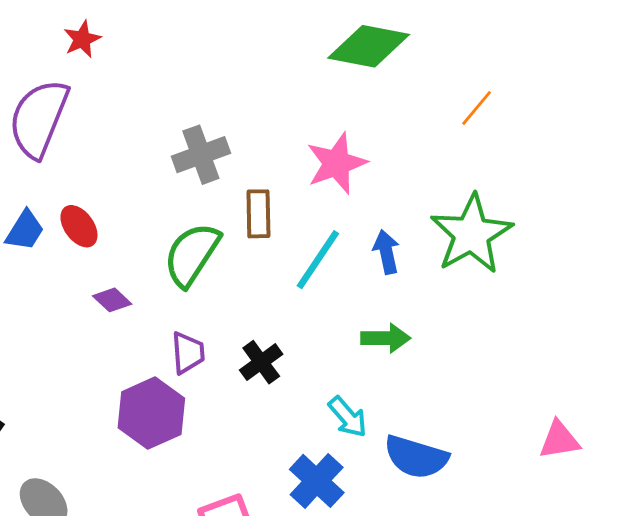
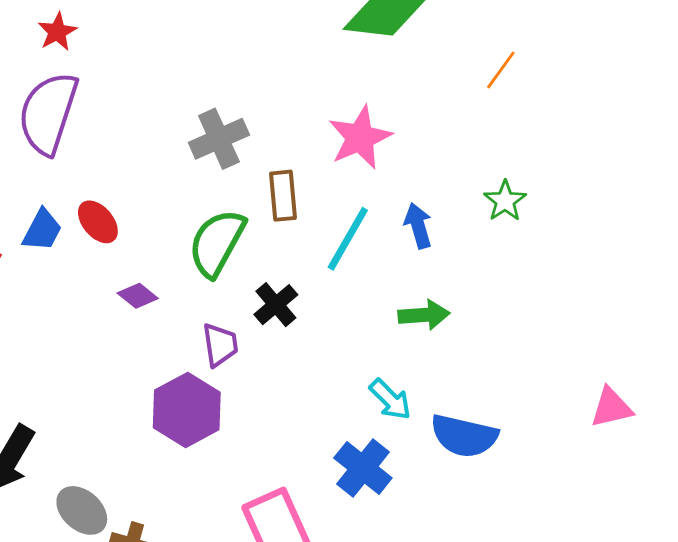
red star: (82, 39) -> (57, 32), moved
green star: (471, 234) -> (505, 201), size x0.5
black cross: (261, 362) -> (276, 305), moved

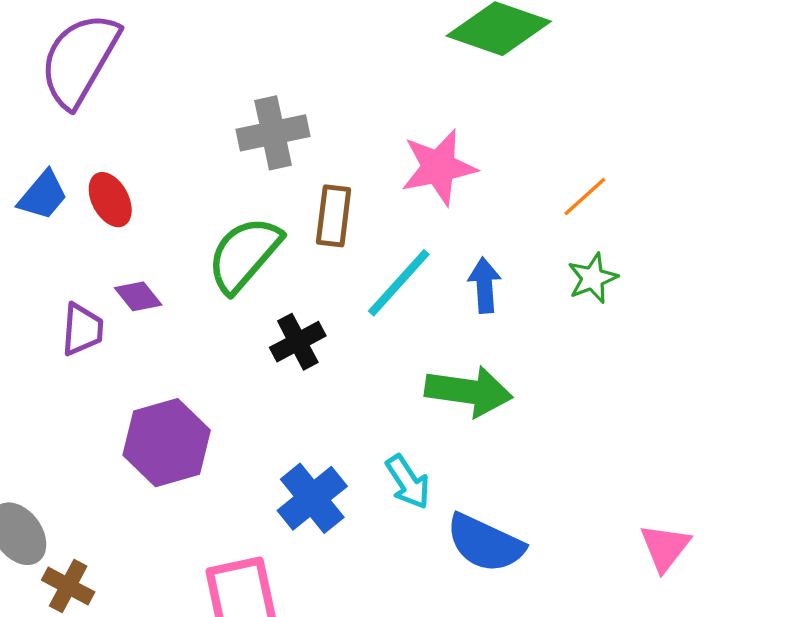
orange line: (501, 70) -> (585, 197), moved
green arrow: (424, 315) -> (469, 391), size x1.4
purple trapezoid: (220, 345) -> (82, 329), moved
pink triangle: (611, 408) -> (665, 547), turned -51
blue cross: (363, 468) -> (312, 498), moved

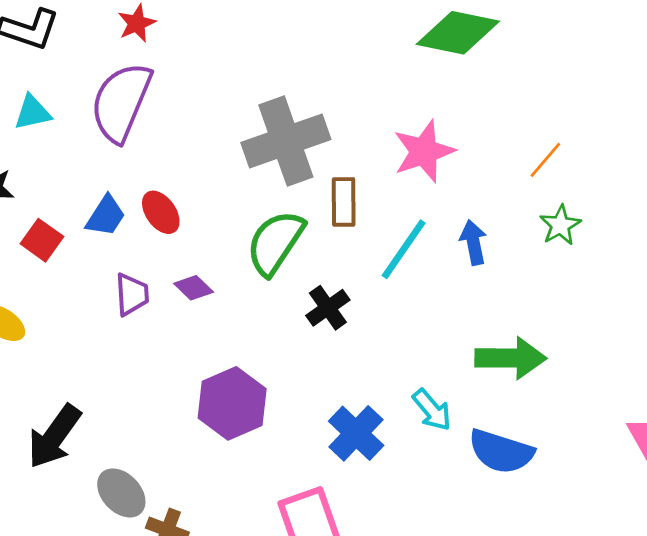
gray cross: (273, 133) -> (286, 141), size x1.5
purple trapezoid: (82, 329) -> (132, 294), moved
green arrow: (469, 391) -> (511, 358), moved

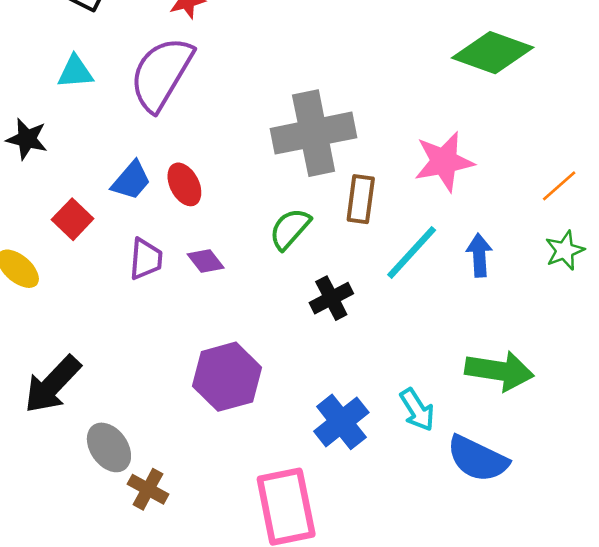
red square: (42, 240) -> (73, 219), moved
green semicircle: (275, 243) -> (290, 229), size x0.7

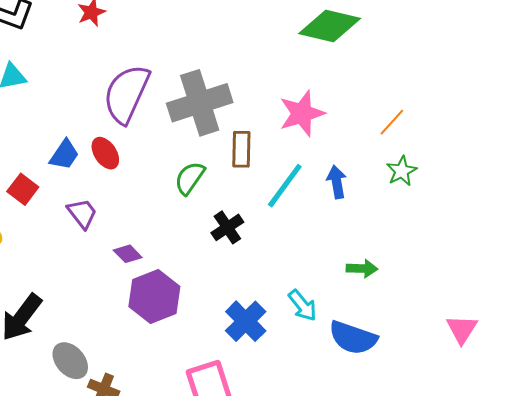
purple semicircle: (161, 74) -> (127, 94), moved
purple trapezoid: (146, 259) -> (82, 213), turned -36
purple diamond: (206, 261) -> (128, 254), moved
green arrow: (499, 371) -> (362, 269), size x0.6

